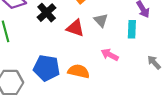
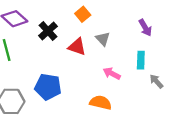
cyan rectangle: (132, 29) -> (141, 60), moved
orange semicircle: (79, 71) -> (101, 103), moved

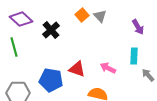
gray triangle: (103, 39) -> (100, 16), moved
red triangle: (77, 47) -> (77, 69), moved

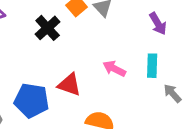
black cross: (51, 30) -> (48, 28), moved
pink arrow: (108, 68) -> (114, 69), moved

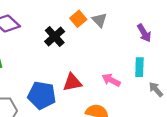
pink arrow: (114, 69) -> (111, 80), moved
red triangle: (69, 85) -> (72, 82), turned -30

